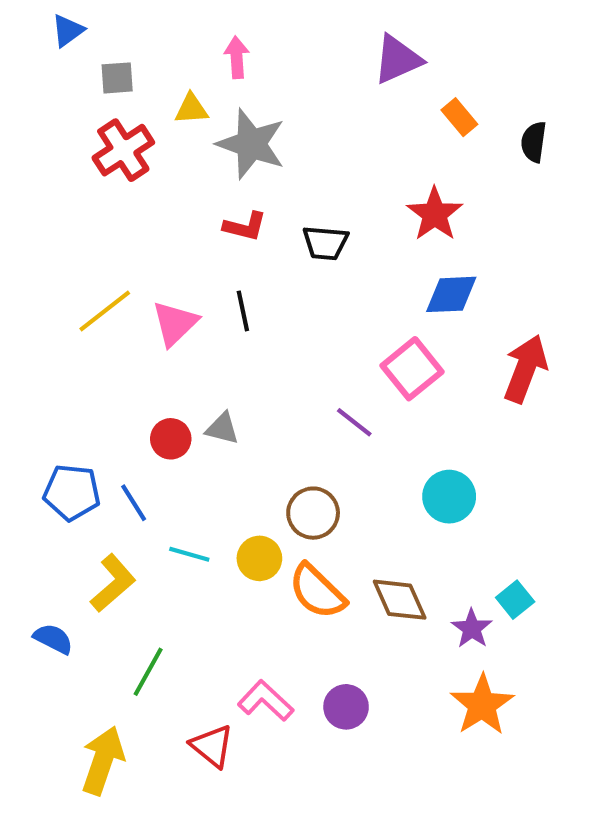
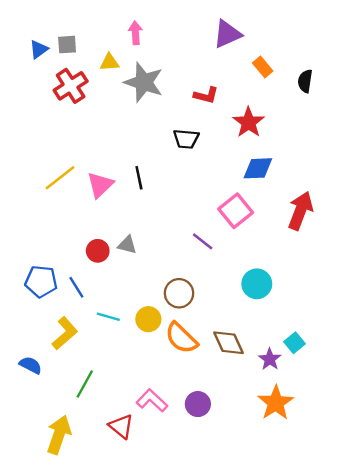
blue triangle: (68, 31) -> (39, 49), moved
red L-shape: (245, 226) -> (206, 95), moved

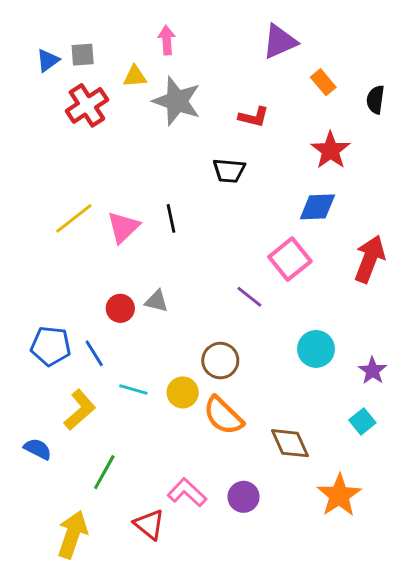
red star: (249, 122) -> (330, 150), moved
brown diamond: (229, 343) -> (290, 443), moved
purple star: (270, 359) -> (373, 371), moved

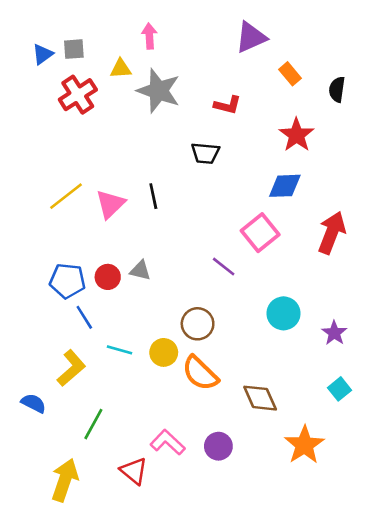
blue pentagon: (51, 346) -> (67, 281), moved
cyan square: (362, 421) -> (339, 389), moved

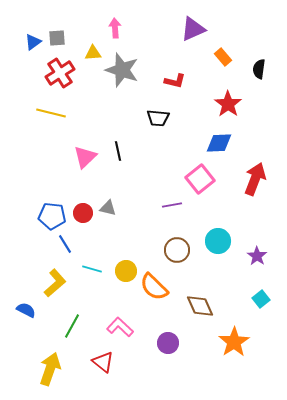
yellow line: (66, 196) -> (51, 113), moved, turned 52
purple line: (224, 267) -> (172, 205), turned -48
brown circle: (198, 324) -> (177, 250), moved
pink L-shape: (168, 442) -> (120, 327), moved

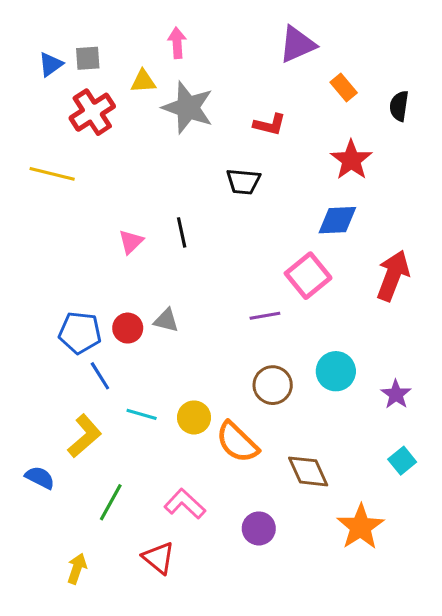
yellow line: (51, 113) -> (52, 174), moved
pink triangle: (85, 157) -> (131, 242), size x0.7
yellow arrow: (50, 369) -> (77, 569), size x0.6

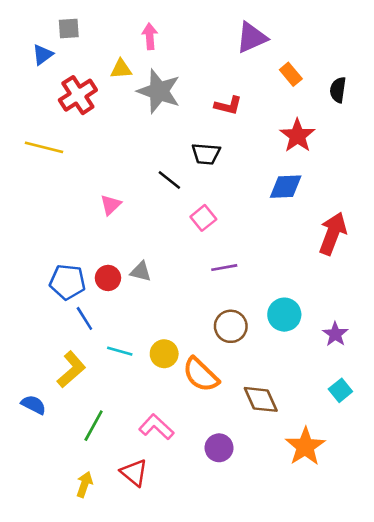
gray square: (88, 58) -> (69, 28), moved
black line: (182, 232) -> (169, 180), moved, turned -40
pink square: (308, 276) -> (203, 218), moved, size x0.7
yellow arrow: (77, 569) -> (84, 484), moved

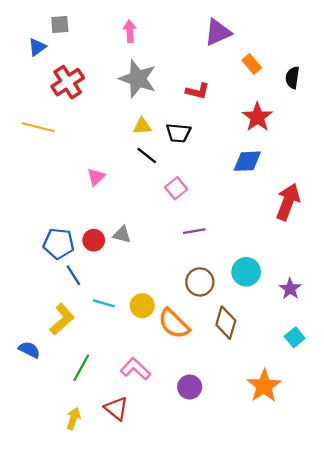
yellow triangle: (121, 69) -> (142, 126), moved
brown diamond: (261, 399) -> (226, 323), moved, turned 40

